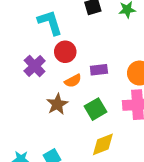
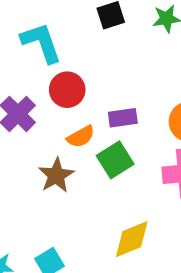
green square: (96, 109) -> (115, 160), moved

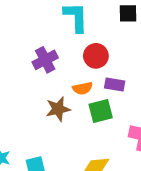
red circle: (67, 90) -> (96, 56), moved

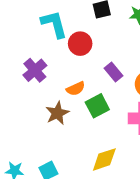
red circle: (96, 56) -> (80, 44), moved
purple rectangle: (115, 84) -> (114, 72), moved, turned 54

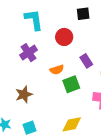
cyan L-shape: (54, 24) -> (34, 20), moved
brown star: (57, 113) -> (24, 94), moved

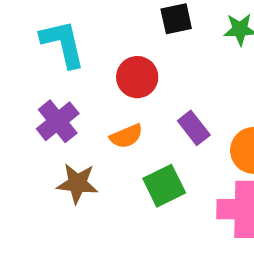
orange semicircle: (57, 70) -> (126, 136), moved
brown star: (24, 94) -> (77, 183), moved, turned 30

